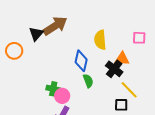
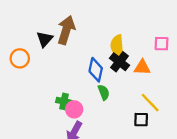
brown arrow: (55, 26) -> (66, 30), turned -40
black cross: (114, 69) -> (120, 62), moved

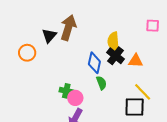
pink square: (161, 44) -> (153, 26), moved
black square: (141, 120) -> (135, 107), size x1.5

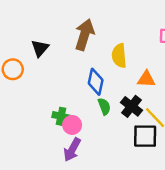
brown arrow: (68, 28) -> (84, 35), moved
black cross: (115, 56) -> (132, 106), moved

